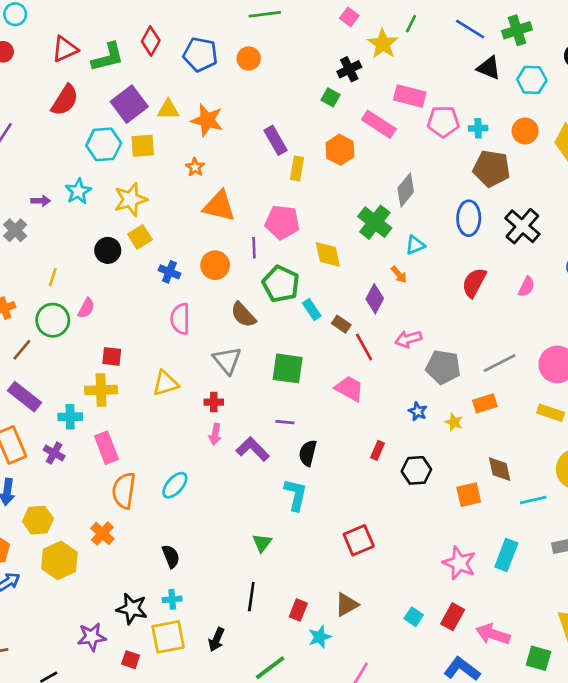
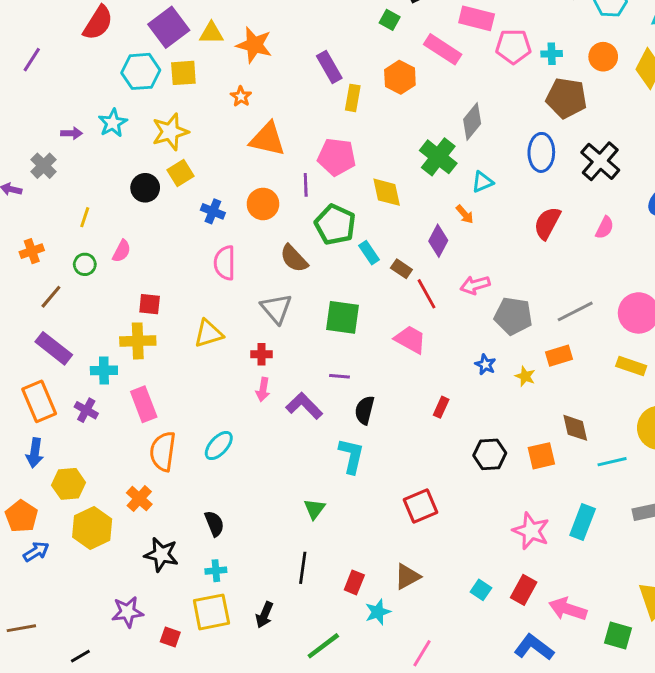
green circle: (53, 320) -> (85, 264), size x0.6
black hexagon: (416, 470) -> (490, 454), moved
black star: (132, 609) -> (161, 555), moved

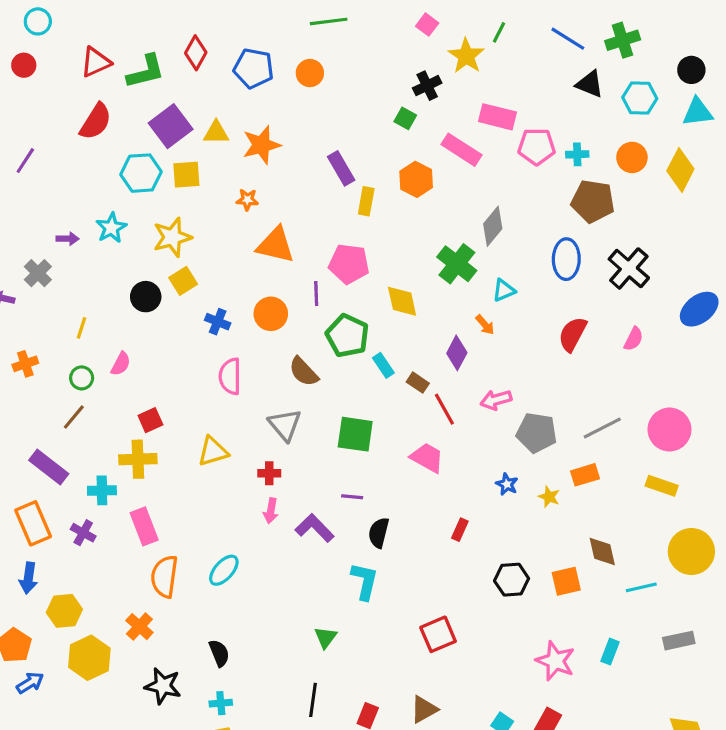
orange star: (254, 45) -> (261, 145), turned -30
orange star: (241, 96) -> (247, 200), turned -30
brown line: (51, 297) -> (74, 417), moved
red square: (150, 304) -> (150, 420), turned -30
cyan rectangle: (583, 522) -> (610, 652), size x0.7

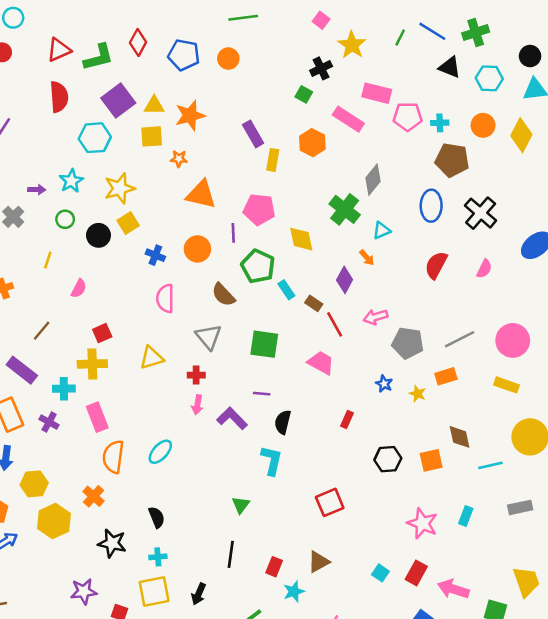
green line: (499, 32) -> (400, 38), moved
red semicircle: (96, 122) -> (59, 97), turned -36
yellow square: (186, 175) -> (152, 136), moved
green circle: (82, 378) -> (65, 219), moved

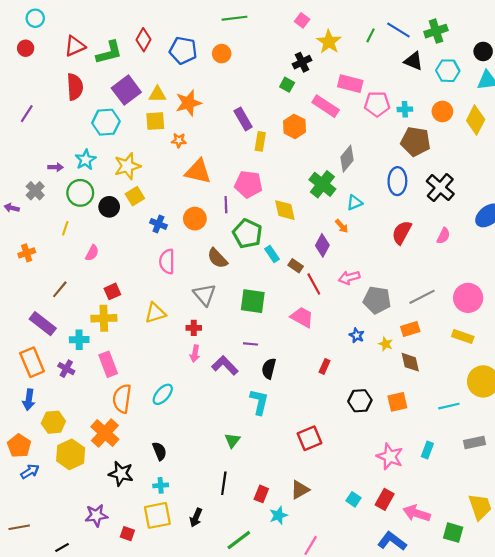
green circle: (65, 219) -> (80, 193), size x1.6
brown diamond: (460, 437) -> (410, 362), moved
orange cross: (94, 496) -> (105, 433), size x1.5

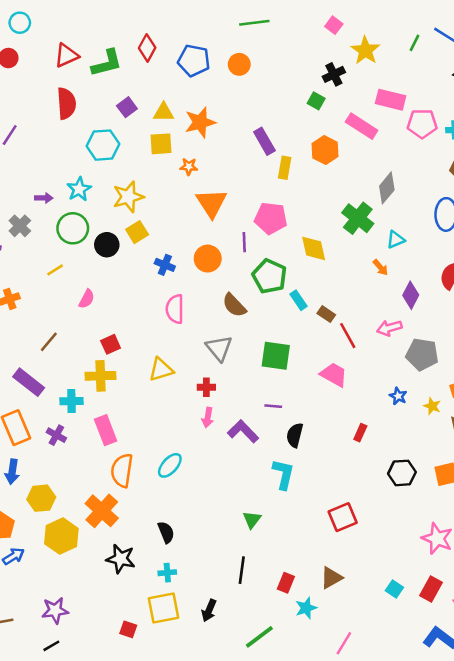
purple square: (126, 90) -> (127, 107), size x0.6
orange triangle: (198, 171) -> (211, 203), turned 44
yellow line: (65, 228) -> (55, 270), turned 40
purple diamond: (322, 245) -> (411, 295), moved
purple star: (96, 515) -> (55, 610), moved

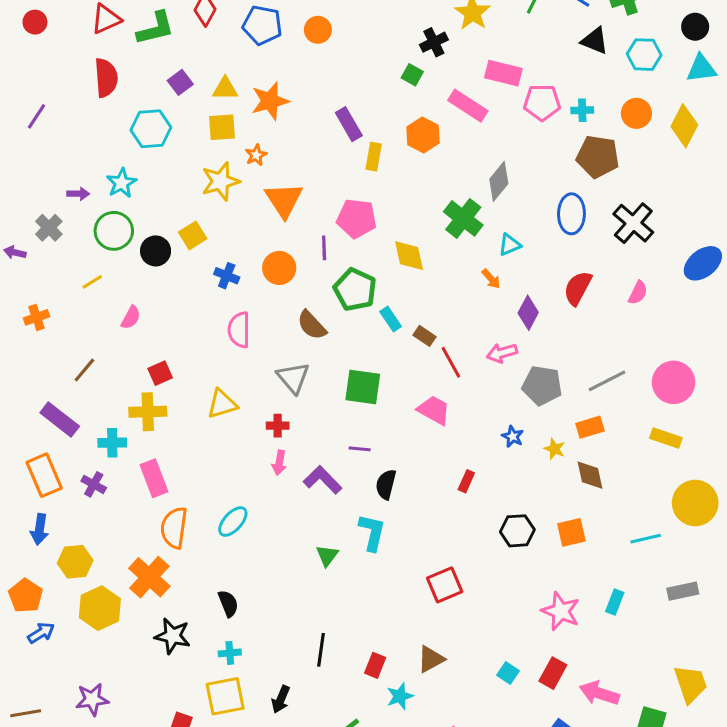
orange star: (189, 166) -> (256, 155), turned -30
yellow star: (128, 197) -> (220, 181), moved
green triangle: (252, 520) -> (327, 556), moved

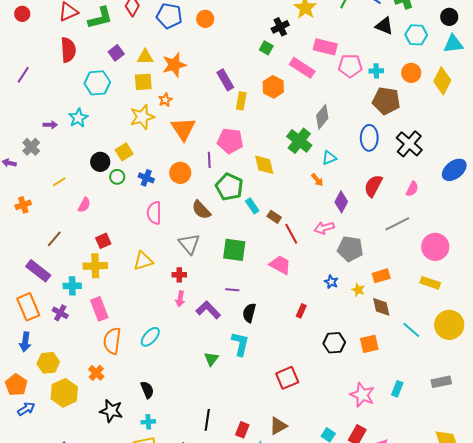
green circle: (114, 231) -> (117, 177), moved, size x0.6
gray line: (607, 381) -> (397, 224), moved
cyan line: (646, 539) -> (411, 330), moved, turned 54
orange cross: (149, 577) -> (96, 373), size x0.6

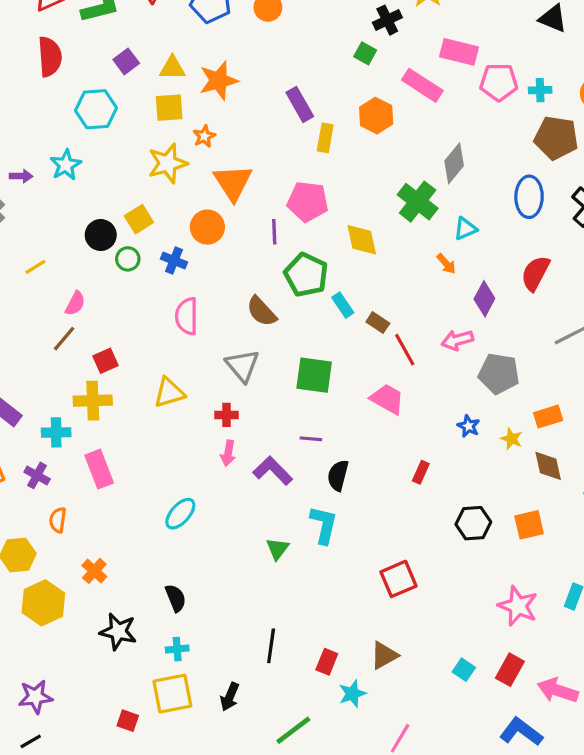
orange circle: (180, 173) -> (207, 227), moved
brown line: (54, 239) -> (64, 339), moved
orange semicircle: (112, 341) -> (58, 520), moved, size x0.6

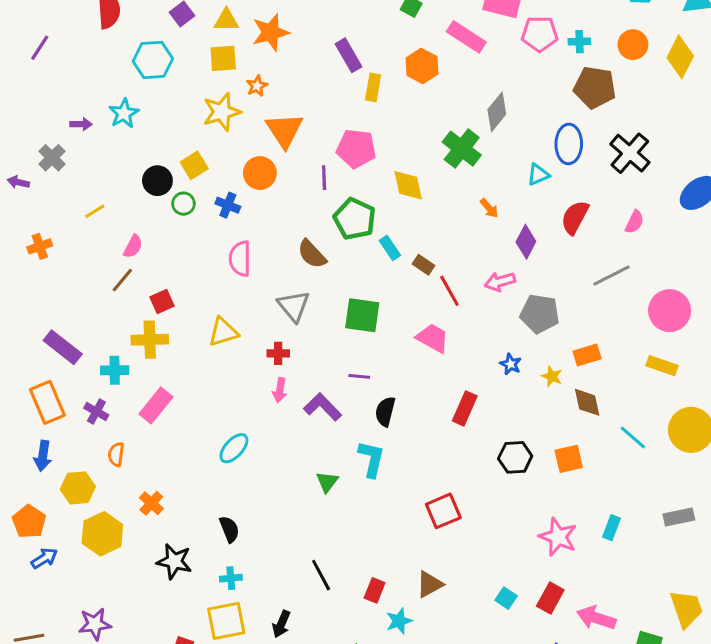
cyan triangle: (465, 229) -> (538, 175), moved
pink rectangle: (99, 469) -> (156, 405), turned 60
red rectangle: (421, 472) -> (465, 408), size x1.5
black line: (271, 646) -> (321, 575), turned -36

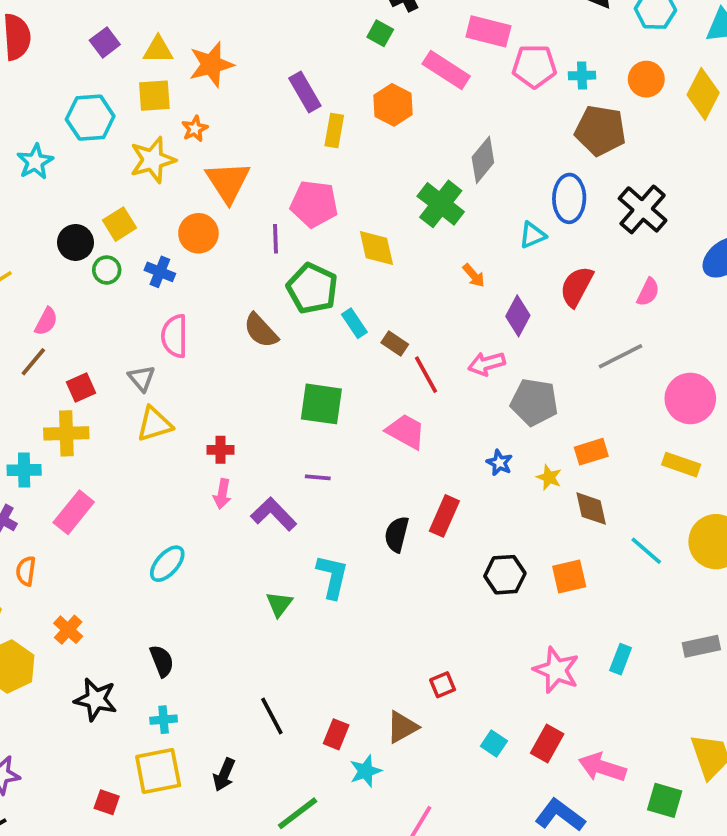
cyan hexagon: (153, 60) -> (90, 118), moved
gray triangle: (294, 306) -> (142, 378), moved, size x0.7
black semicircle: (385, 412) -> (397, 534), moved
red square: (443, 511) -> (443, 685), moved, size x0.6

